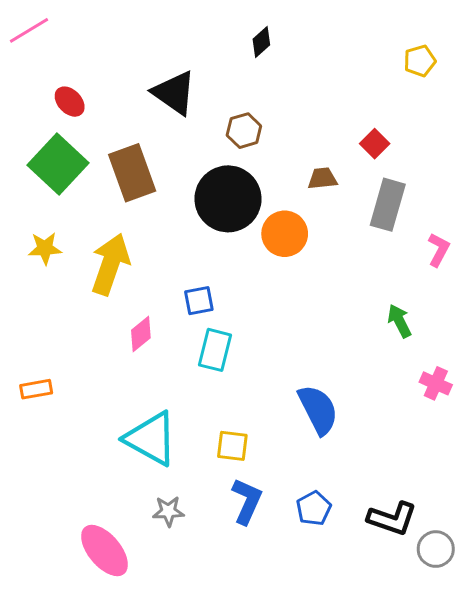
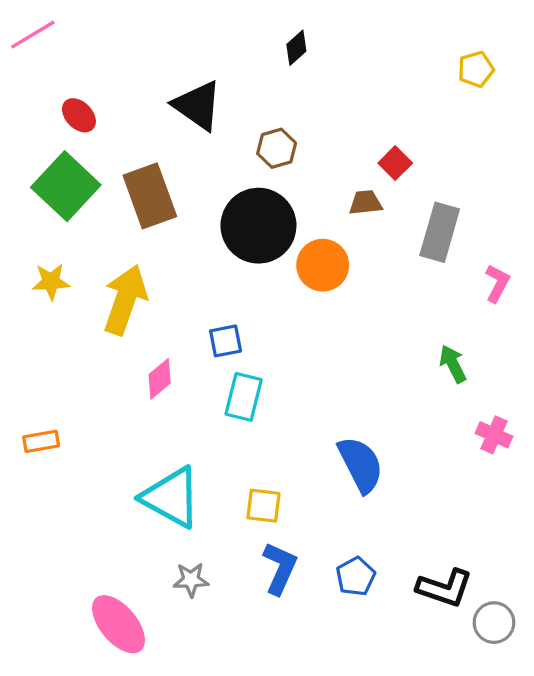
red square: (375, 144) -> (395, 163), moved

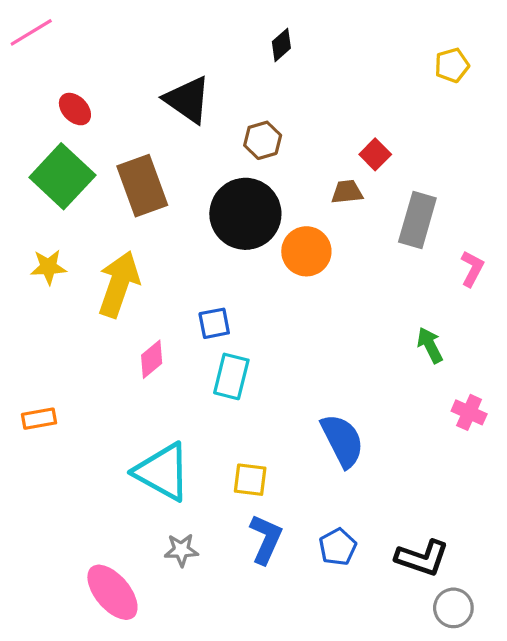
gray circle: (494, 623) -> (453, 608), moved

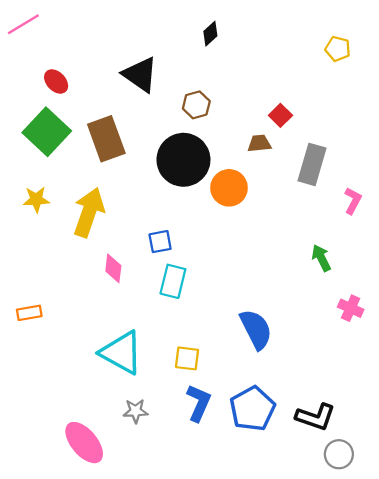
yellow pentagon: (452, 65) -> (338, 49), turned 30
pink diamond: (152, 359) -> (113, 268), turned -44
blue pentagon: (338, 547) -> (252, 409), size x1.6

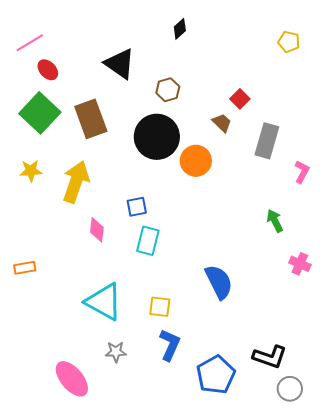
pink line: (23, 24) -> (30, 43), moved
brown trapezoid: (259, 143) -> (222, 123), turned 50
blue pentagon: (252, 409) -> (216, 375), moved

